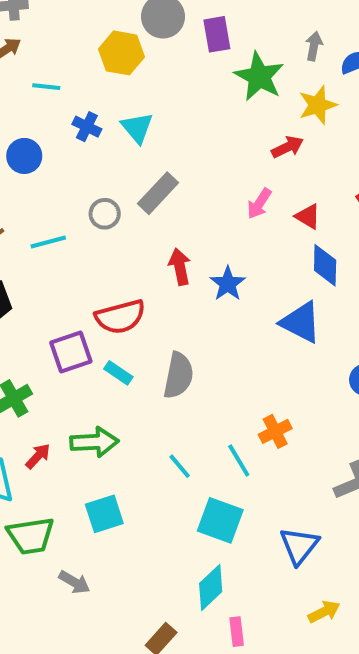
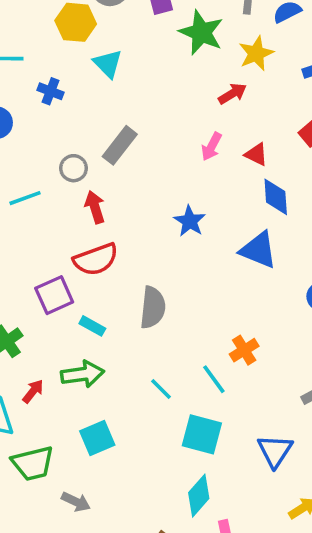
cyan triangle: (137, 128) -> (108, 64), moved
red arrow: (180, 267) -> (95, 207), moved
cyan rectangle: (118, 373) -> (92, 326), moved

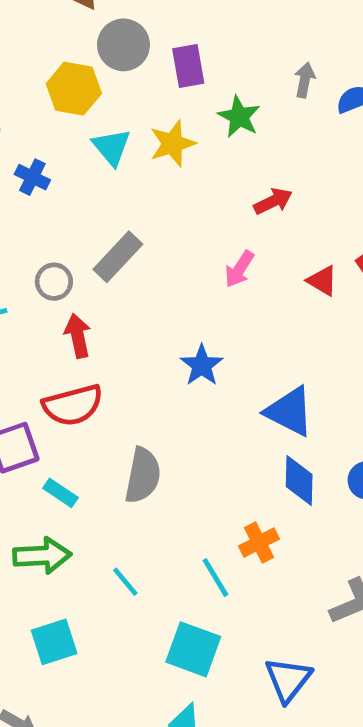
green star: (201, 33) -> (239, 117), size x0.7
yellow star: (256, 53) -> (172, 144), moved
red triangle: (256, 154) -> (322, 281), moved
blue diamond: (276, 197) -> (299, 480), moved
cyan line: (161, 389) -> (125, 582), moved

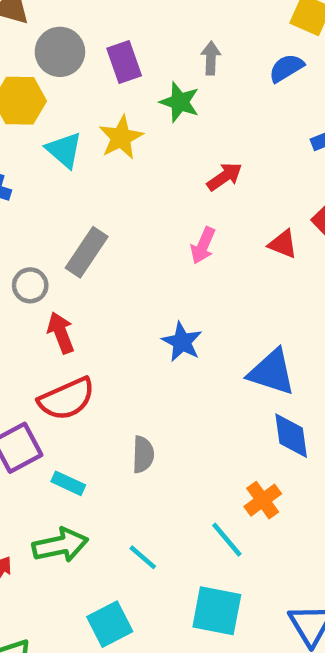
gray arrow: (305, 80) -> (211, 58), moved
gray semicircle: (143, 475) -> (143, 454), size x0.7
cyan square: (54, 642) -> (110, 624), moved

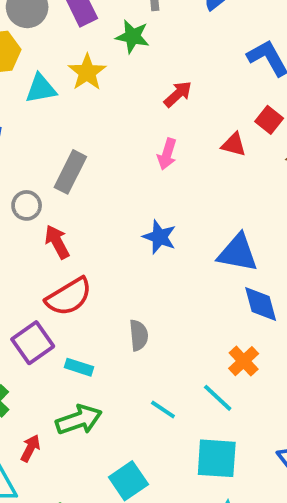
cyan triangle: (64, 150) -> (41, 89), turned -44
cyan line: (143, 557) -> (163, 410), moved

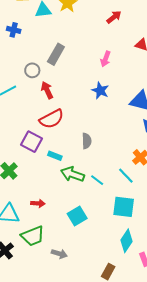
pink arrow: (167, 154) -> (106, 59), moved
purple square: (33, 343) -> (31, 142), turned -30
green arrow: (79, 420) -> (72, 174), moved, turned -145
red arrow: (30, 448) -> (38, 203), moved, turned 64

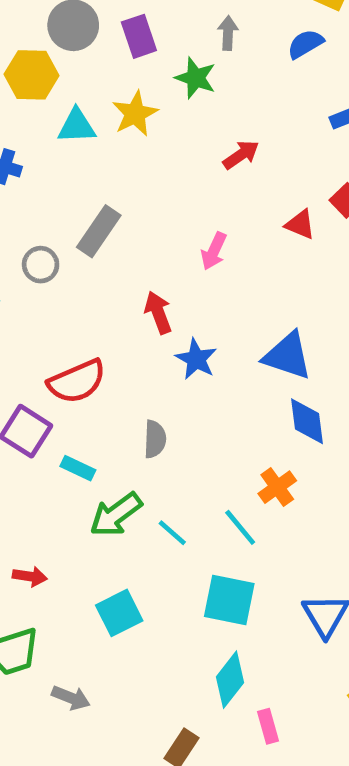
red arrow: (47, 90) -> (158, 313), moved
blue star: (100, 91) -> (196, 359), moved
green arrow: (72, 174) -> (116, 515), turned -60

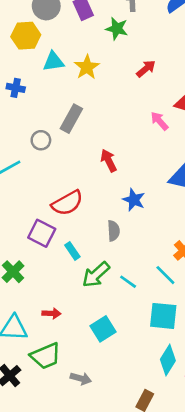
yellow star: (135, 114) -> (87, 67), moved
pink arrow: (214, 251) -> (159, 121), moved, turned 120
blue star: (196, 359) -> (134, 200), moved
cyan rectangle: (78, 468) -> (72, 251), turned 36

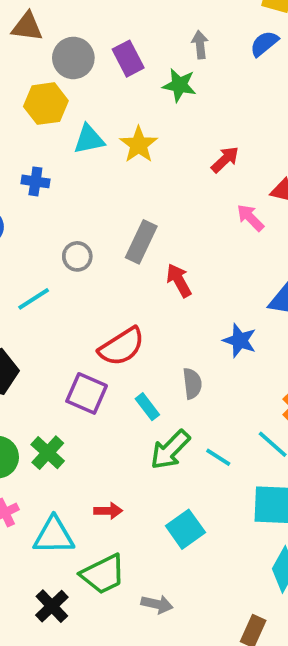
red arrow: (146, 69) -> (225, 159), moved
gray rectangle: (71, 119) -> (141, 242), moved
blue star: (134, 200) -> (240, 340), moved
cyan rectangle: (72, 251) -> (147, 407), moved

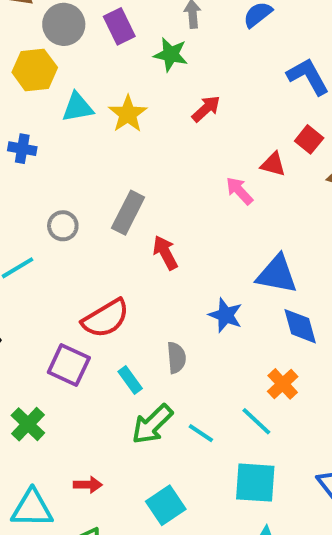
red arrow: (225, 159) -> (206, 109), moved

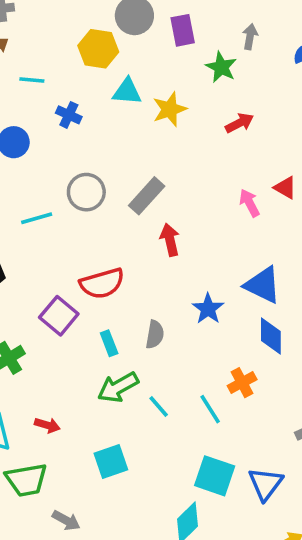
gray circle: (63, 226) -> (86, 192), size x1.4
cyan square: (255, 483) -> (215, 476), moved

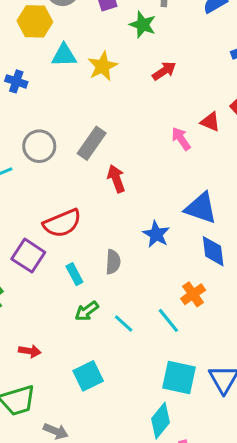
green arrow: (118, 387) -> (87, 311), size x0.7

